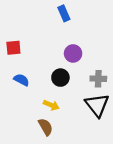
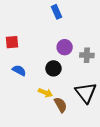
gray cross: (98, 79) -> (87, 55), moved
brown semicircle: (46, 127) -> (61, 105), moved

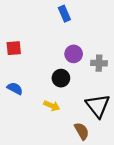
blue semicircle: (19, 70) -> (15, 88), moved
brown semicircle: (61, 105) -> (82, 131), moved

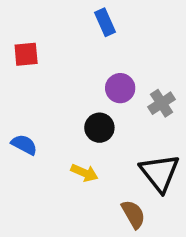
red square: (14, 48) -> (26, 54), moved
gray cross: (99, 63) -> (162, 103), turned -35

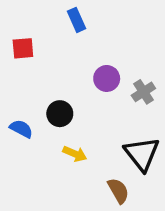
blue rectangle: (105, 22) -> (77, 20), moved
black circle: (99, 128) -> (60, 114), moved

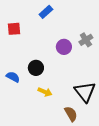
blue rectangle: (77, 20) -> (46, 12), turned 72
gray cross: (143, 92) -> (86, 40), moved

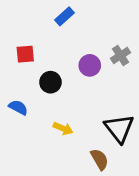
red square: (14, 29) -> (25, 54), moved
black circle: (36, 68) -> (50, 82), moved

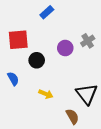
red square: (25, 54) -> (18, 40), size x1.5
blue semicircle: (18, 107) -> (13, 79), turned 32

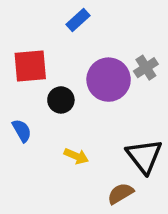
purple circle: (65, 48) -> (109, 80), size x1.6
brown semicircle: (72, 116) -> (120, 193), turned -91

